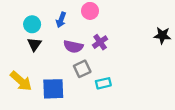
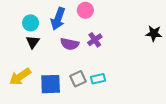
blue arrow: (61, 20) -> (58, 19), size x1.5
gray square: (82, 69) -> (78, 79), moved
yellow arrow: (21, 81) -> (20, 77), turned 105

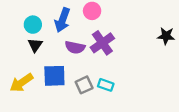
purple cross: (95, 40) -> (102, 43), size x1.5
cyan rectangle: (98, 79) -> (106, 85), turned 32
blue square: (51, 84) -> (54, 76), moved

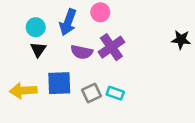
yellow arrow: (21, 83) -> (23, 91), turned 30

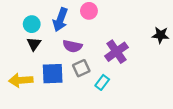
purple cross: (111, 47) -> (116, 52), moved
gray square: (92, 93) -> (81, 68), moved
cyan rectangle: (115, 93) -> (102, 82), turned -72

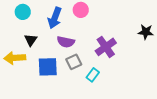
cyan circle: (32, 24) -> (23, 12), moved
yellow arrow: (21, 80) -> (15, 58), moved

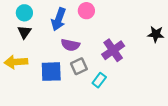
black triangle: (31, 40) -> (24, 32), moved

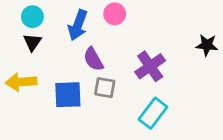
purple semicircle: (70, 45) -> (93, 59), turned 48
gray square: (79, 66) -> (105, 88), turned 35
cyan rectangle: (99, 80) -> (153, 113), moved, size x1.5

